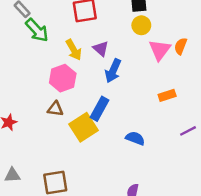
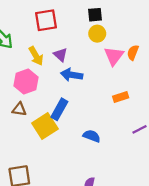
blue arrow: (113, 71) -> (72, 75), turned 75

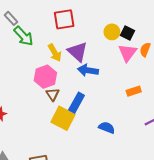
black square: (95, 15) -> (127, 33), moved, turned 32
purple triangle: (60, 55) -> (78, 52), size x1.5
brown triangle: (19, 109) -> (53, 94), moved, turned 48
yellow square: (45, 126) -> (63, 118), turned -30

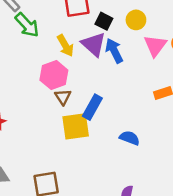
black square: (127, 33) -> (104, 21), moved
blue arrow: (88, 70) -> (114, 51), moved, turned 54
yellow square: (63, 118) -> (76, 126), turned -35

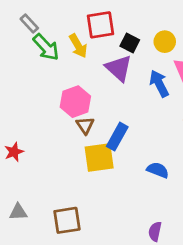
yellow arrow: (65, 46) -> (78, 46), moved
blue arrow: (114, 51) -> (159, 84), moved

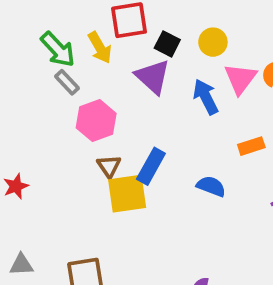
gray rectangle: (29, 23) -> (67, 82), moved
brown triangle: (85, 125) -> (109, 166), moved
blue semicircle: (158, 170) -> (211, 186), moved

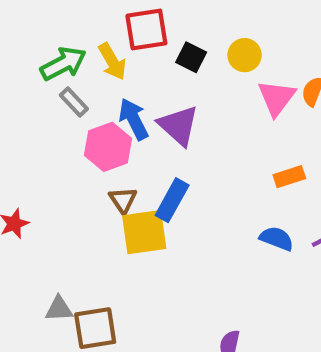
green arrow: (58, 49) -> (63, 64), turned -75
purple triangle: (153, 77) -> (178, 125), moved
blue arrow: (206, 97) -> (134, 119), moved
blue semicircle: (211, 186) -> (277, 239), moved
gray triangle: (21, 265) -> (59, 309), moved

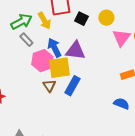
purple triangle: (178, 125) -> (75, 51), turned -35
yellow square: (144, 232) -> (59, 68), moved

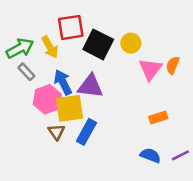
black square: (81, 19) -> (98, 44), size x1.6

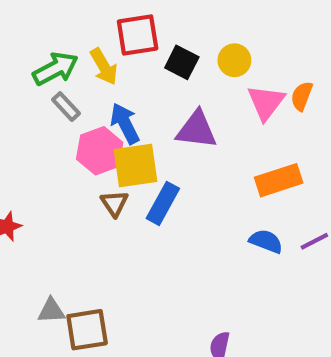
black square: (98, 44) -> (182, 62), size x0.7
purple triangle: (90, 86) -> (197, 130), moved
orange rectangle: (158, 118) -> (279, 180), size x1.5

